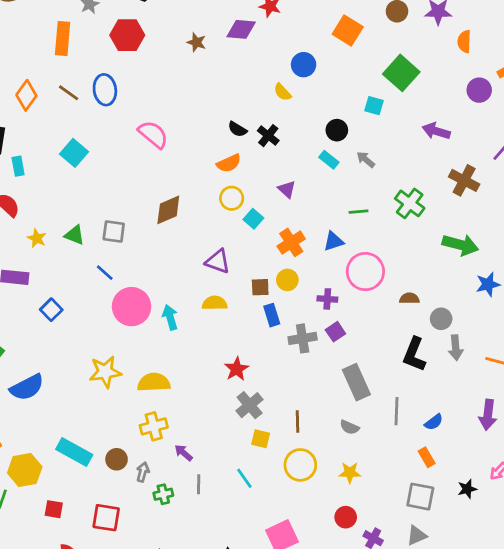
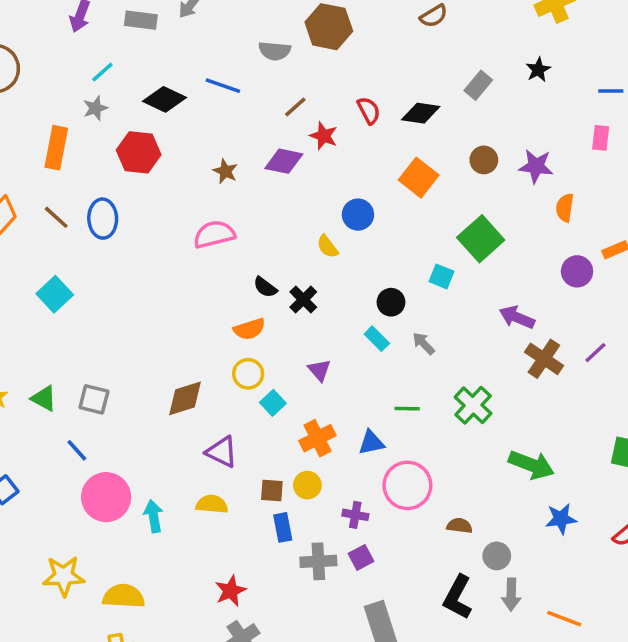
pink semicircle: (153, 134) -> (214, 234), moved, turned -60
brown cross: (464, 180) -> (544, 359), moved
brown diamond: (168, 210) -> (185, 398), moved

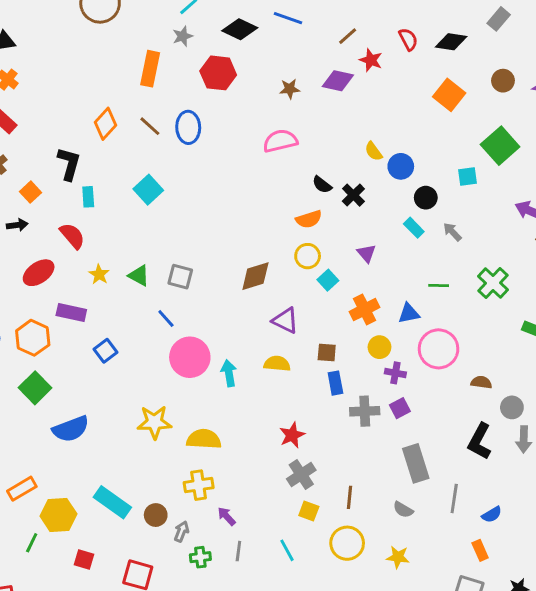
brown star: (225, 171) -> (290, 89), turned -30
blue circle: (358, 215) -> (401, 166), moved
cyan square: (442, 276) -> (468, 177), turned -30
yellow circle: (307, 485) -> (379, 347), moved

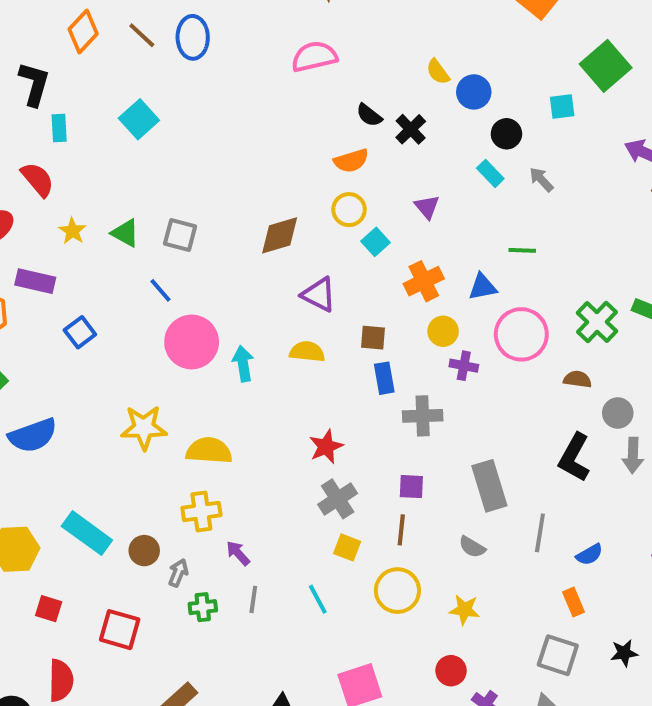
green cross: (493, 283) -> (597, 322), moved
purple square: (400, 408) -> (411, 487), moved, turned 30

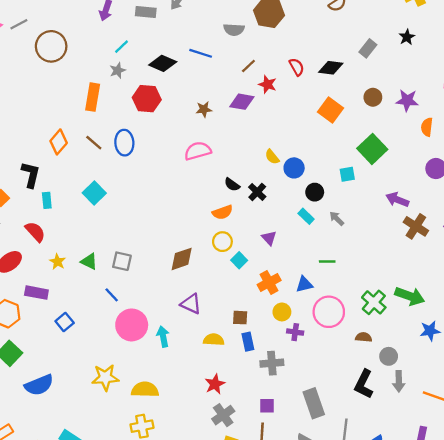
purple triangle: (319, 295) -> (191, 304), moved
yellow semicircle: (307, 352) -> (214, 340), moved

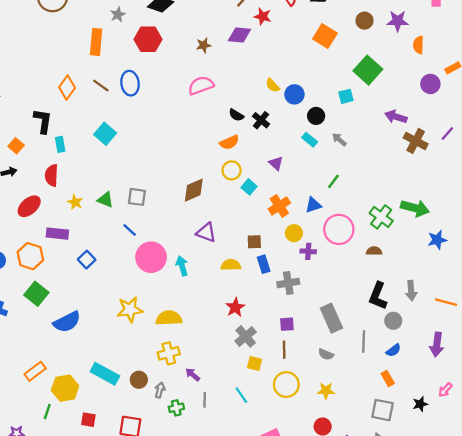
red semicircle: (35, 232) -> (52, 175), turned -130
green line: (327, 261) -> (333, 181), turned -48
gray circle: (389, 356) -> (393, 321), moved

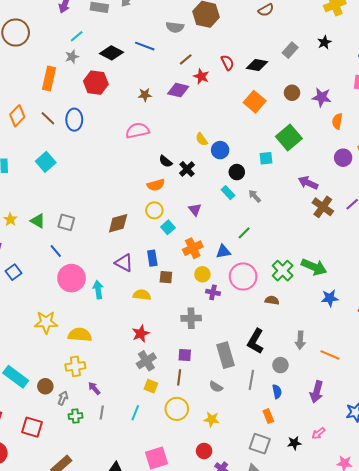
blue rectangle: (264, 264) -> (152, 258), moved
black L-shape: (378, 296) -> (256, 341), moved
blue semicircle: (393, 350) -> (277, 392), turned -72
cyan line: (241, 395) -> (135, 413), turned 49

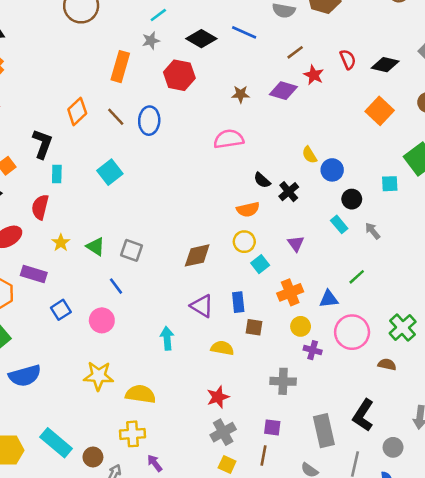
pink circle: (71, 278) -> (102, 320), moved, size x0.7

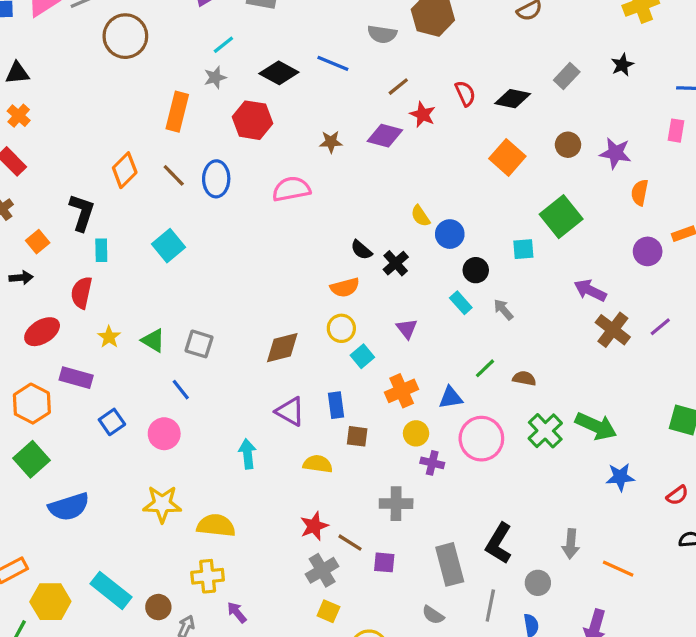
pink semicircle: (229, 139) -> (291, 189), moved
brown semicircle: (387, 364) -> (524, 378), moved
brown line: (264, 456) -> (350, 543), moved, turned -66

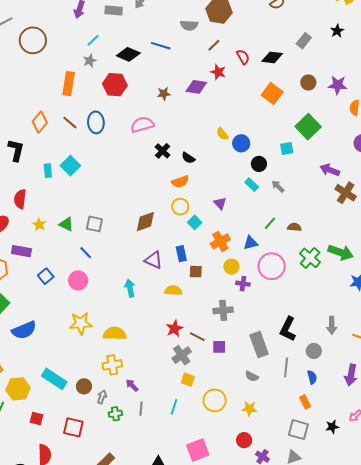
brown line: (398, 87) -> (214, 45), moved
cyan rectangle: (101, 250) -> (48, 171), moved
black cross: (396, 263) -> (163, 151), moved

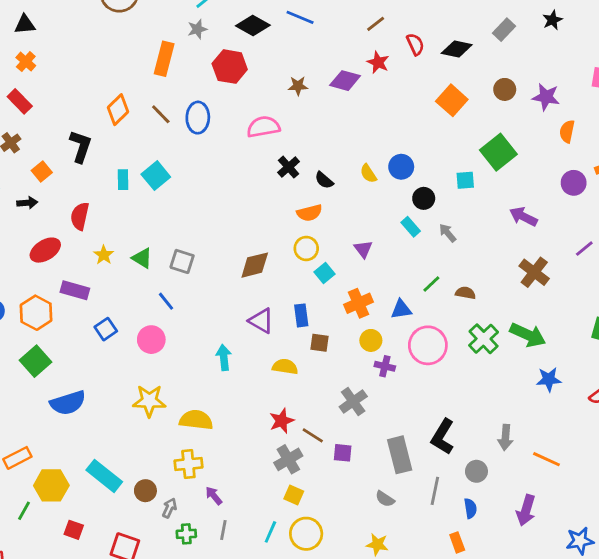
yellow semicircle: (222, 134) -> (368, 174), moved
brown cross: (346, 193) -> (534, 272), moved
gray cross: (223, 310) -> (353, 402), turned -36
yellow circle: (215, 400) -> (306, 534), moved

